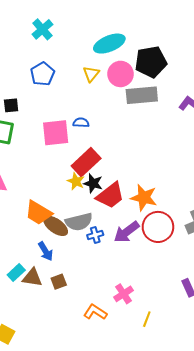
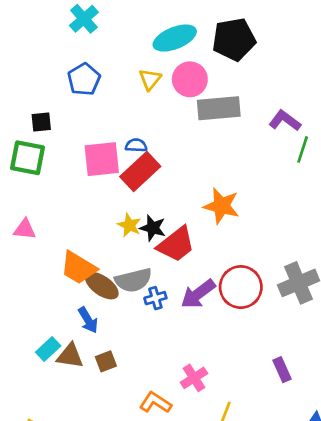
black pentagon: (151, 62) -> (234, 39), moved
red rectangle: (86, 162) -> (140, 171), moved
orange star: (144, 198) -> (221, 206), moved

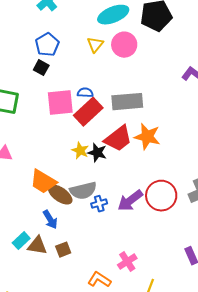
gray rectangle: (219, 108) -> (127, 102), moved
black square: (41, 122) -> (41, 68), moved, turned 35
red trapezoid: (176, 244) -> (118, 139), moved

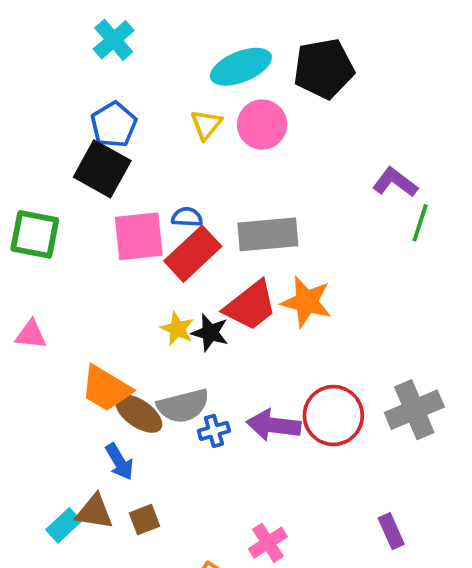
black square: (41, 68) -> (102, 169), size x1.8
purple arrow: (130, 201) -> (274, 425), turned 44
cyan rectangle: (21, 241) -> (64, 525), moved

